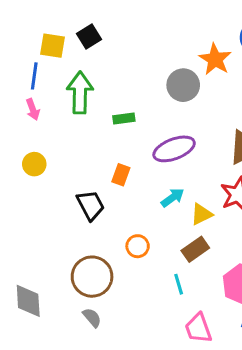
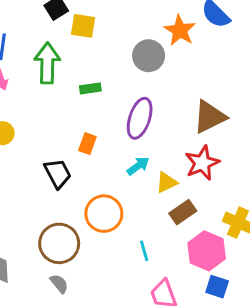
yellow square: (52, 46) -> (83, 26), moved
purple ellipse: (174, 149) -> (140, 118), turned -51
orange circle: (138, 246) -> (104, 214), size x1.6
brown rectangle: (195, 249) -> (183, 212), moved

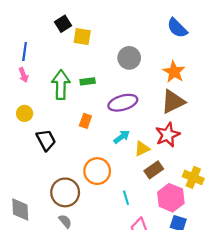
orange star: (180, 30) -> (174, 72), moved
green arrow: (47, 63) -> (61, 85), moved
purple ellipse: (140, 118) -> (123, 103), turned 56
black trapezoid: (58, 173) -> (46, 140), moved

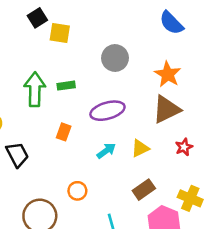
red star: (168, 135) -> (184, 147), moved, size x0.6
yellow triangle: (142, 149) -> (140, 148), moved
orange circle: (97, 171) -> (77, 191), size x0.6

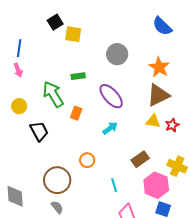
green arrow: (35, 89) -> (53, 94), moved, turned -32
purple ellipse: (107, 111) -> (111, 96), turned 64
yellow triangle: (140, 148) -> (153, 121), moved, turned 35

